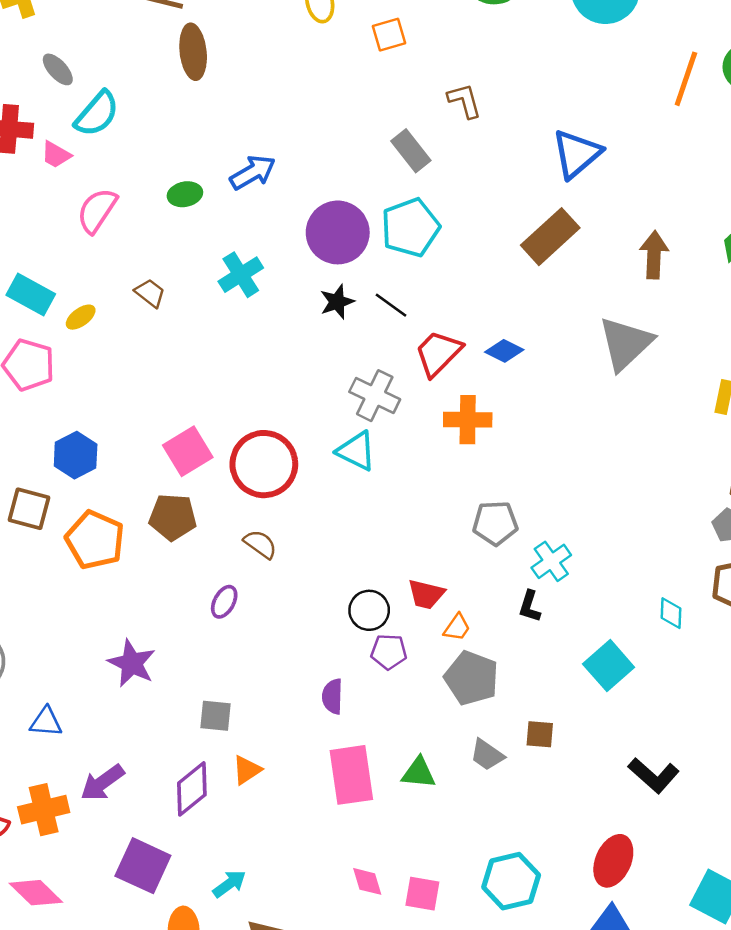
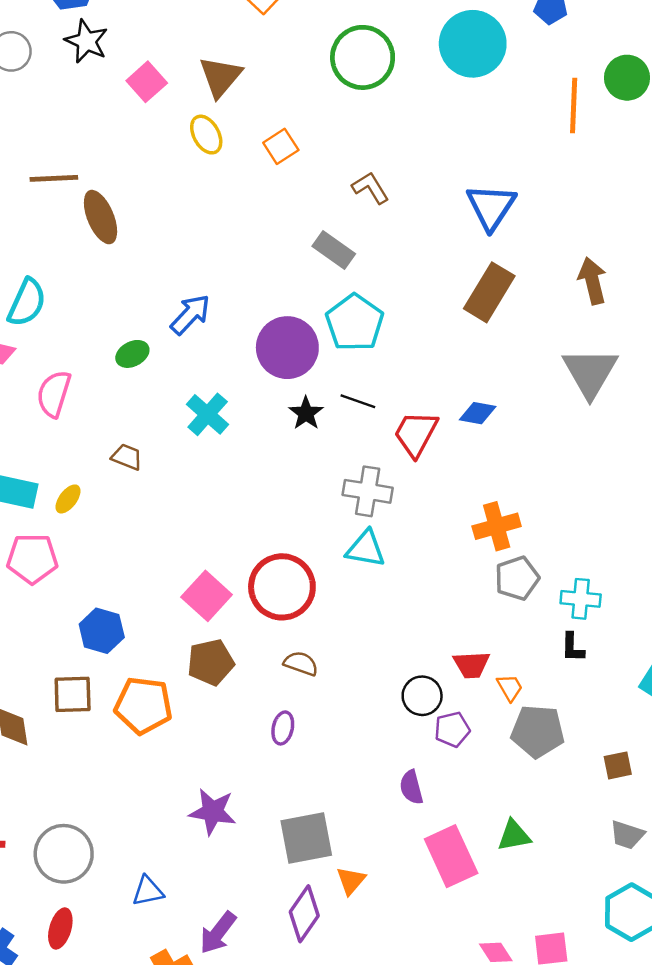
orange cross: (468, 420) -> (497, 526), moved
cyan cross: (551, 561) -> (581, 599), turned -33
orange trapezoid: (457, 627) -> (510, 688), turned -48
gray square: (215, 716) -> (306, 838), size x1.6
gray trapezoid: (487, 755) -> (627, 835), moved

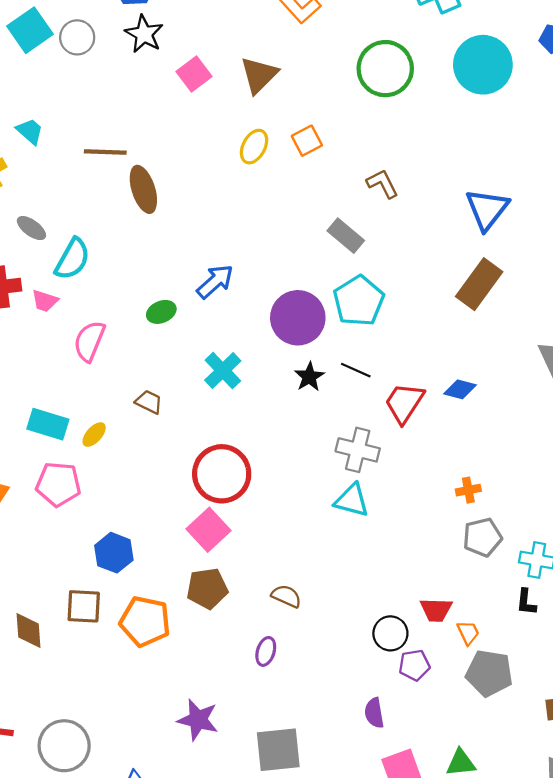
yellow ellipse: (206, 135) -> (254, 147), moved, turned 52
orange cross: (497, 526) -> (468, 490), size x0.6
red circle: (282, 587) -> (222, 474), moved

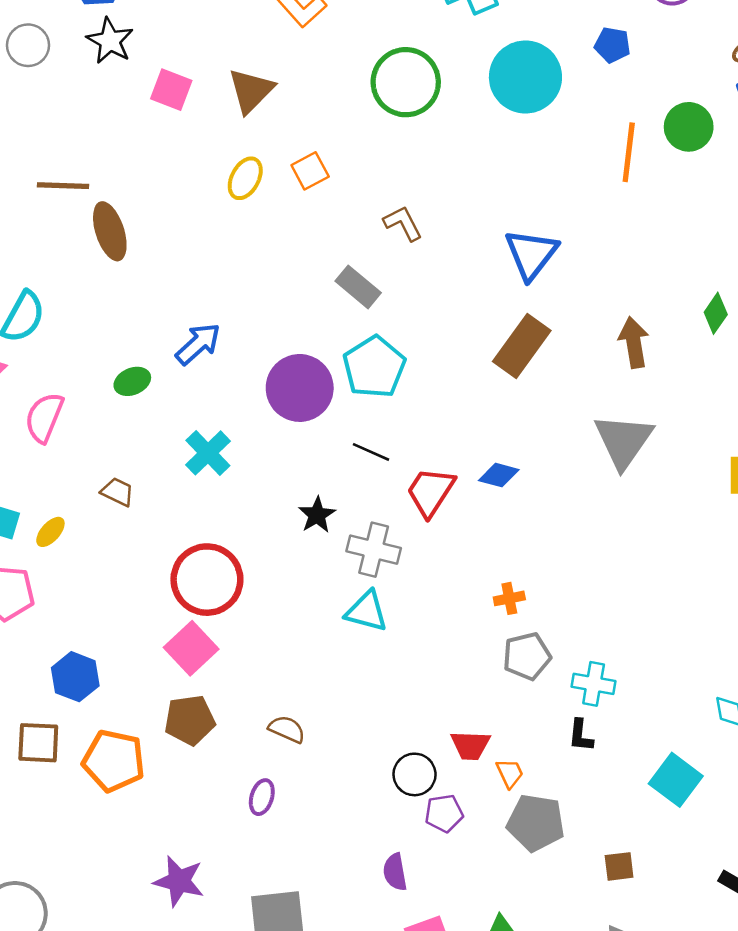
pink square: (194, 74) -> (171, 90), turned -32
black star: (309, 377) -> (317, 515), moved

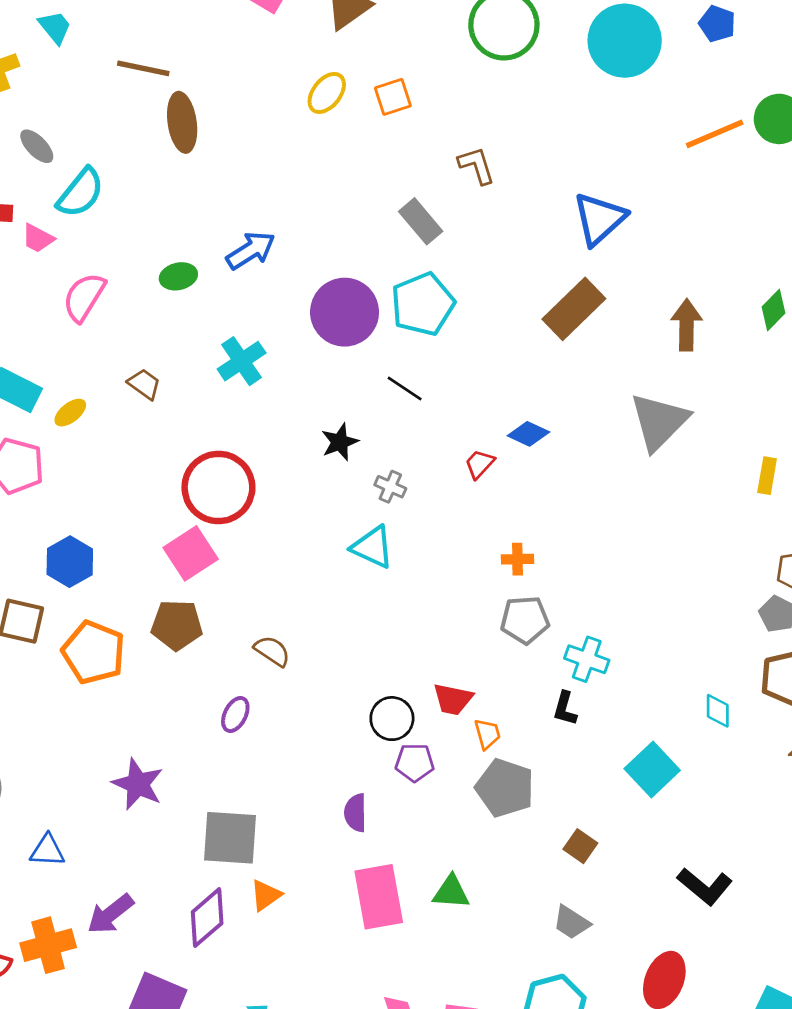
orange line: (629, 152) -> (715, 134), turned 50
red trapezoid: (431, 492) -> (480, 464), moved, size x0.6
gray cross: (374, 550) -> (390, 487), size x0.6
brown square: (619, 866) -> (580, 846), turned 32

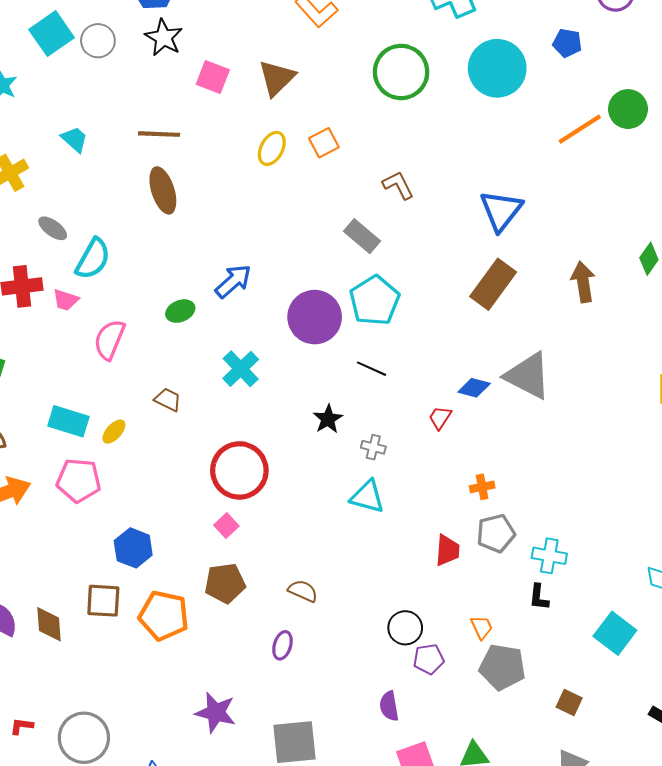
cyan trapezoid: (55, 27) -> (74, 139), moved
brown line: (143, 68) -> (159, 134), moved
gray triangle: (659, 422) -> (528, 376), moved, turned -38
pink square: (191, 553) -> (226, 526), size x0.6
red trapezoid: (453, 699) -> (447, 550), moved, turned -88

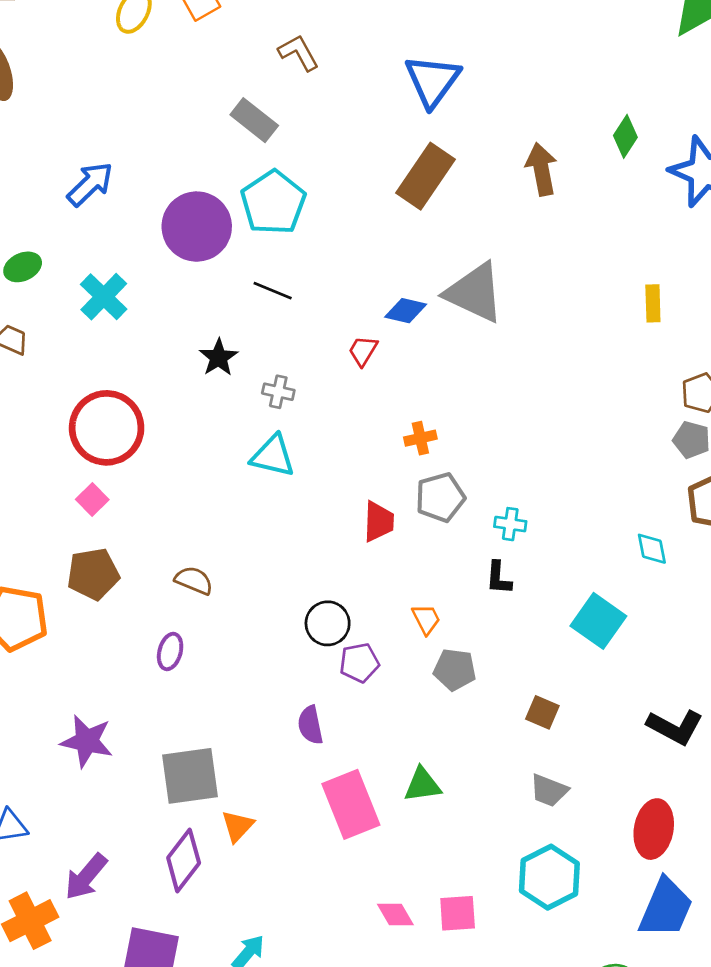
green ellipse: (180, 311) -> (23, 267), moved
cyan cross: (549, 556) -> (510, 524), size x0.7
gray pentagon: (502, 667) -> (455, 670), size x0.7

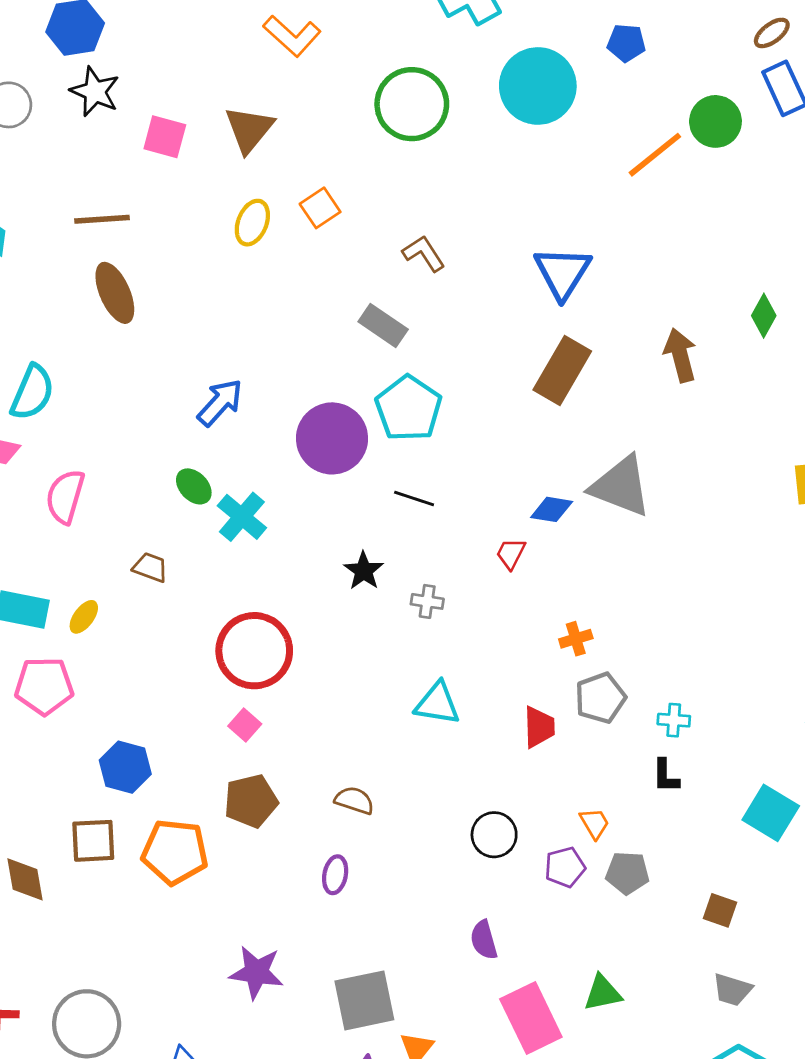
green ellipse: (23, 267) -> (194, 486), moved, turned 75
cyan triangle: (273, 456) -> (437, 704), moved
purple pentagon: (359, 663) -> (565, 867), moved

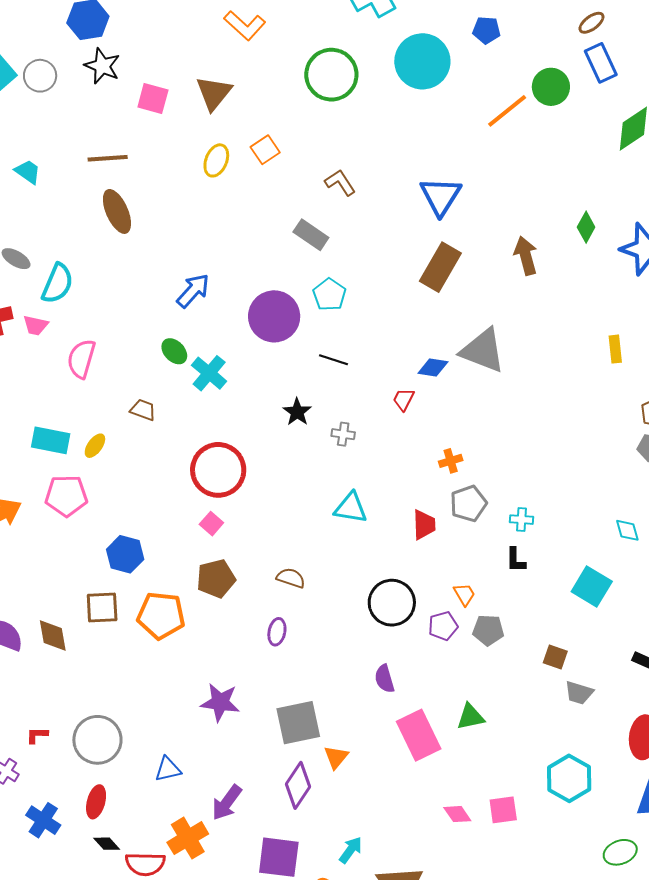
cyan pentagon: (409, 408) -> (329, 295), size x0.7
black circle: (494, 835) -> (392, 603), size x1.4
gray trapezoid: (732, 990) -> (579, 693), moved

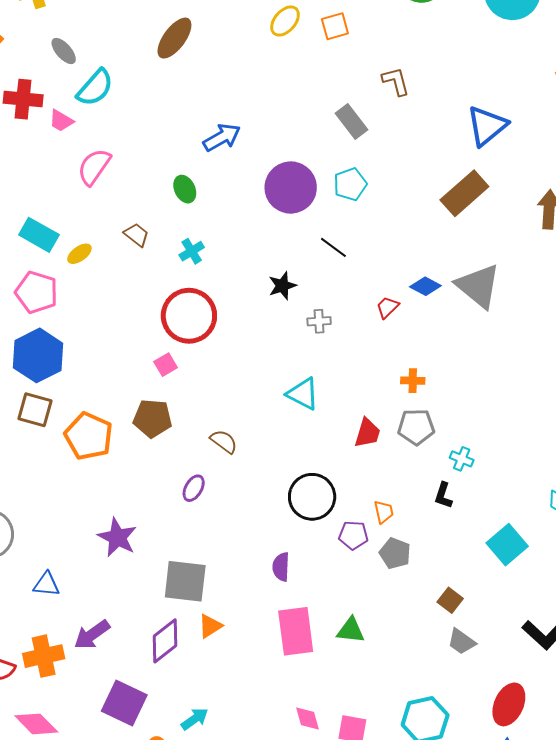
brown ellipse: (117, 211) -> (174, 38), turned 42
cyan cross: (209, 373) -> (192, 251), moved, size x0.7
gray cross: (343, 434) -> (319, 321), turned -30
blue hexagon: (125, 554) -> (38, 355), moved, size x1.4

